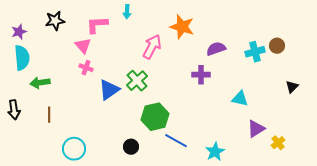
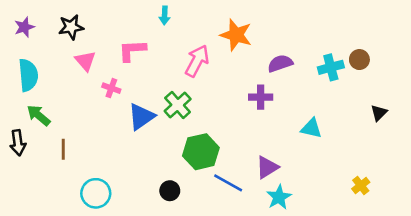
pink L-shape: (97, 25) -> (132, 50), moved
purple star: (19, 32) -> (24, 27), moved
pink triangle: (83, 46) -> (85, 61), moved
green arrow: (40, 83) -> (39, 115), moved, turned 48
purple triangle: (256, 129) -> (267, 167), moved

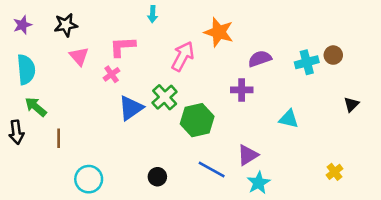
pink cross: (111, 88) -> (112, 74), moved, turned 35
green hexagon: (201, 152) -> (197, 120), moved

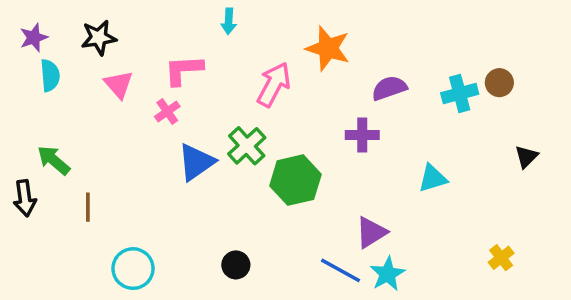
cyan semicircle: (26, 69) -> (50, 75), moved, size x0.7
cyan triangle: (289, 119) -> (433, 178), turned -30
blue line: (212, 169) -> (341, 270), moved

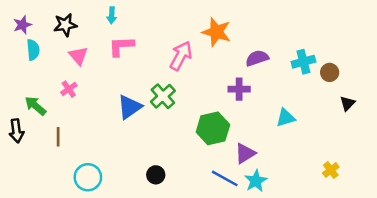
cyan arrow: (229, 21) -> (112, 15), moved
brown circle: (499, 83) -> (330, 72), moved
pink cross: (167, 112) -> (69, 89), moved
green hexagon: (295, 180) -> (213, 128), moved

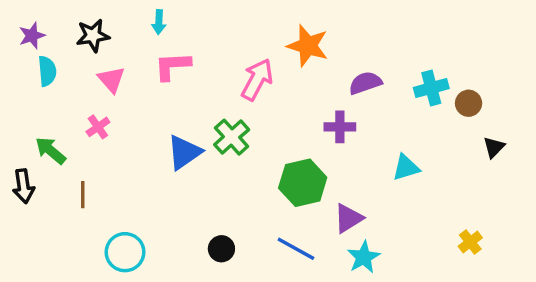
blue line: (225, 178) -> (296, 249), moved

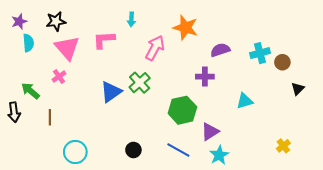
cyan arrow: (159, 22) -> (131, 19), moved
pink triangle: (111, 80) -> (67, 48), size x1.5

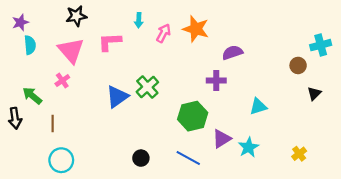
black star: (56, 21) -> (76, 16), moved
pink arrow: (155, 48) -> (164, 33), moved, size x0.7
cyan cross: (260, 53) -> (321, 45), moved
cyan circle: (75, 152) -> (61, 160), moved
cyan star: (219, 155) -> (249, 147), moved

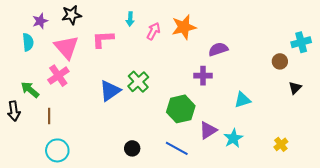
purple star: (20, 22) -> (40, 21), moved
orange star: (196, 29) -> (184, 27), turned -30
pink cross: (62, 81) -> (58, 76), size x1.5

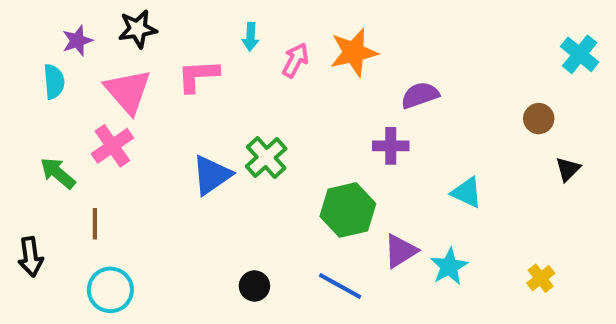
cyan cross: (301, 42) -> (580, 54), moved, turned -36
cyan triangle: (242, 100) -> (467, 193), turned 42
black arrow: (14, 111) -> (31, 257), moved

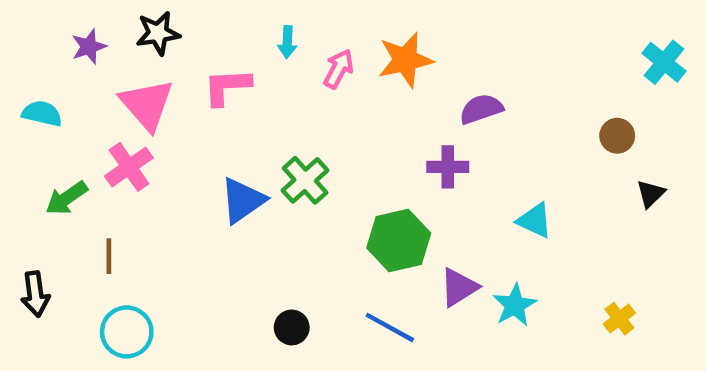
cyan semicircle: (54, 82) -> (42, 113), moved, turned -72
green arrow: (58, 173) -> (67, 198), turned -75

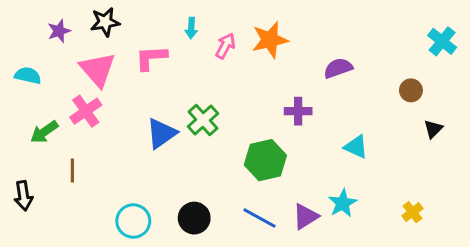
purple semicircle: (481, 109) -> (338, 68), moved
purple triangle: (459, 287) -> (306, 217), moved
black circle: (292, 327) -> (194, 218), size x1.4
cyan circle: (127, 332) -> (133, 221), moved

